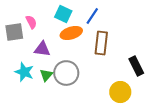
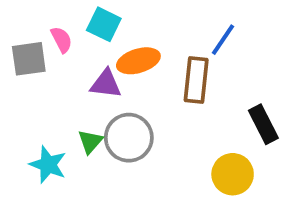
cyan square: (63, 14) -> (104, 24), moved
blue line: (92, 16) -> (223, 40), moved
purple triangle: (42, 49) -> (106, 84), moved
cyan star: (24, 72) -> (48, 165), moved

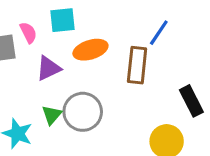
cyan square: (104, 24) -> (63, 20), turned -32
purple triangle: (106, 84) -> (49, 68), moved, turned -32

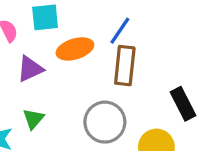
blue line: (159, 33) -> (120, 31), moved
gray circle: (83, 112) -> (105, 122), moved

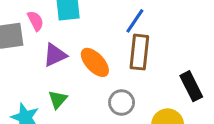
orange ellipse: (75, 49) -> (95, 62), moved, turned 64
gray circle: (105, 122) -> (122, 102), size x0.7

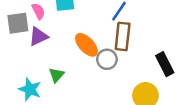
purple triangle: (55, 55) -> (38, 36), moved
gray circle: (122, 102) -> (107, 59), moved

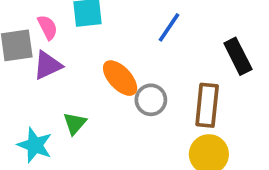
brown rectangle: (123, 36) -> (207, 105), moved
black rectangle: (165, 64) -> (238, 56), moved

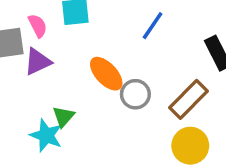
brown rectangle: (207, 105) -> (189, 99), turned 39
cyan star: (35, 145) -> (46, 135), moved

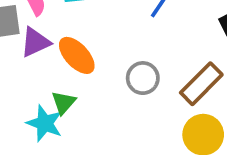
orange ellipse: (106, 74) -> (77, 55), moved

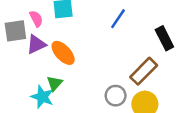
gray circle: (143, 78) -> (116, 96), moved

